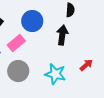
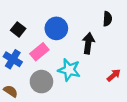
black semicircle: (70, 10) -> (107, 19), moved
cyan star: (55, 74) -> (69, 70), moved

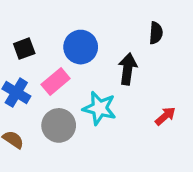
black square: (18, 29) -> (24, 49), turned 32

